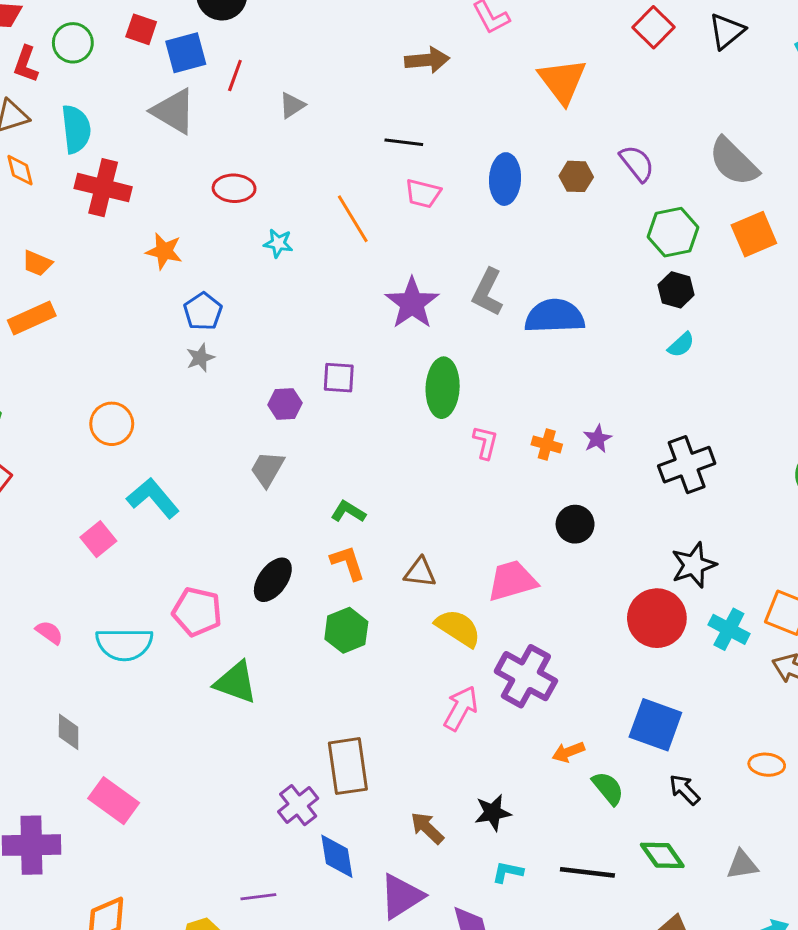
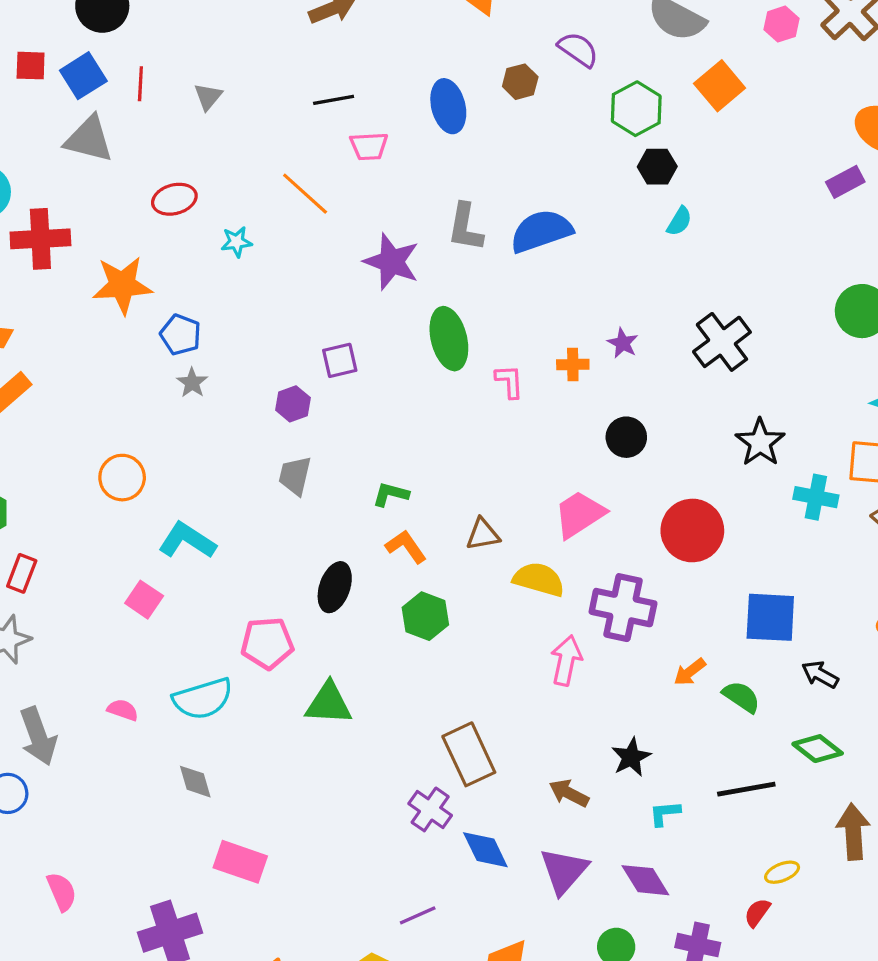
orange star: (164, 251) -> (122, 285), size x1.5
red circle: (657, 618) -> (692, 530), moved
gray diamond: (69, 732) -> (195, 782), moved

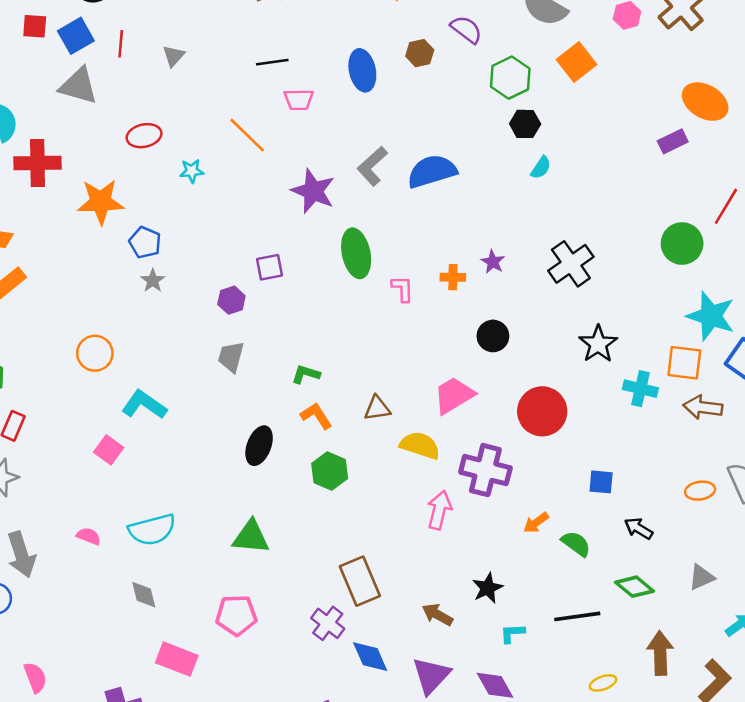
gray L-shape: (465, 227) -> (372, 166), turned 36
blue square: (770, 617) -> (601, 482), size x0.6
pink pentagon: (267, 643) -> (236, 615), moved

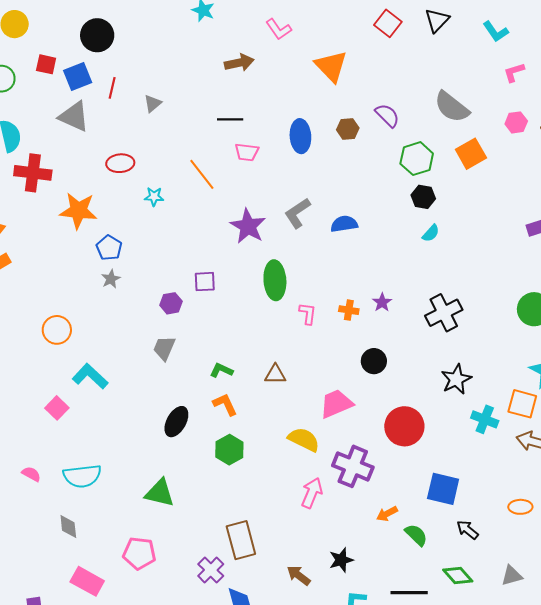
blue semicircle: (432, 171) -> (344, 224), size x0.7
brown triangle: (377, 408) -> (275, 374), moved
blue square: (601, 482) -> (443, 489), size x1.6

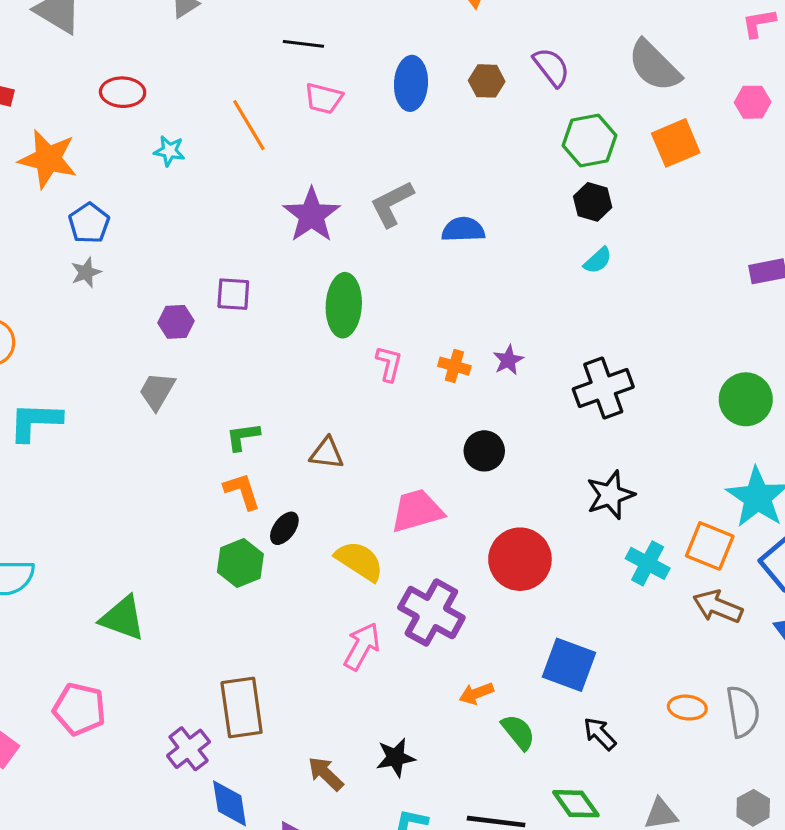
green L-shape: (221, 370) -> (243, 437), turned -40
cyan L-shape: (90, 376) -> (35, 421), turned -48
black ellipse: (176, 422) -> (284, 528), moved, size x0.7

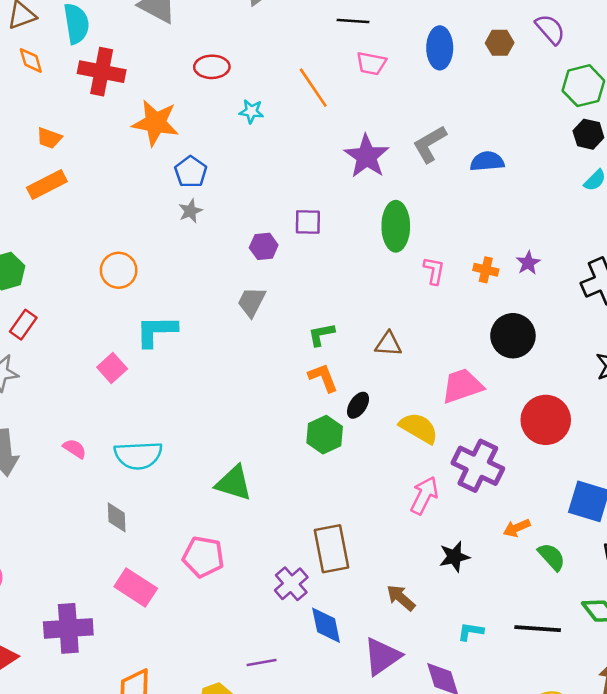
black circle: (484, 451) -> (513, 336), size x1.4
black star: (396, 758) -> (454, 557), moved

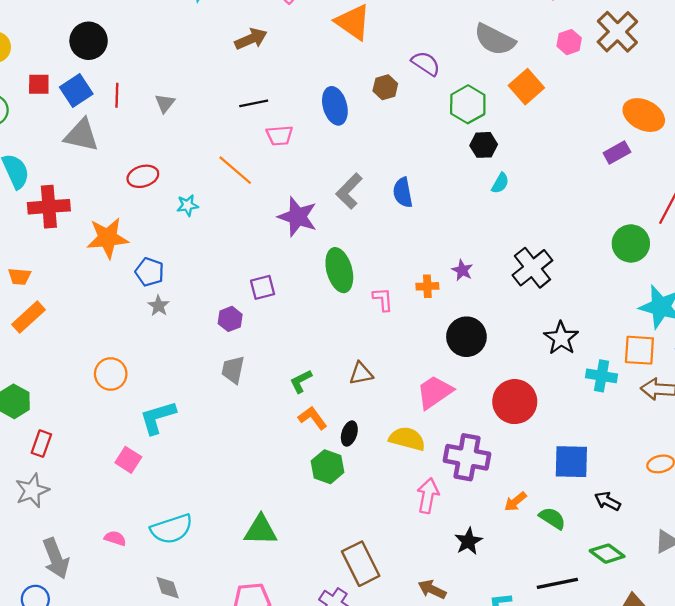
blue semicircle: (487, 161) -> (403, 192), turned -80

